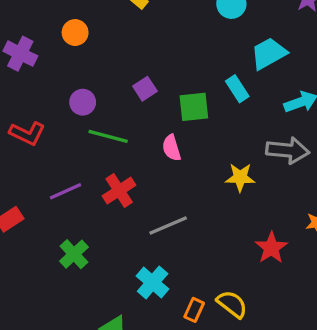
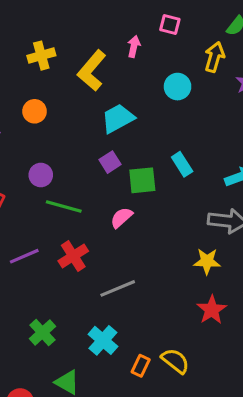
cyan trapezoid: (269, 53) -> (118, 118), moved
purple square: (145, 89) -> (110, 162), moved
pink semicircle: (172, 148) -> (121, 218), turned 65
yellow star: (240, 177) -> (207, 261), moved
green cross: (74, 254) -> (42, 333), moved

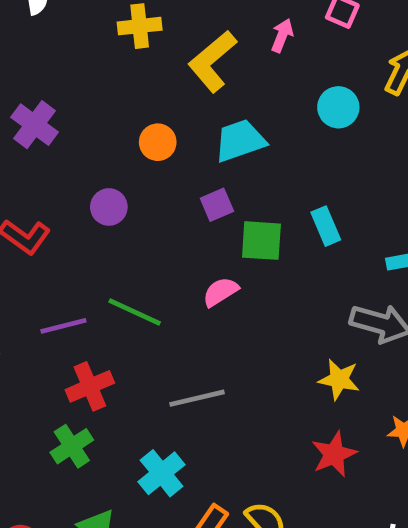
orange circle: (35, 111) -> (158, 142), moved
green line: (64, 206) -> (135, 312), moved
red cross: (73, 256) -> (90, 386), moved

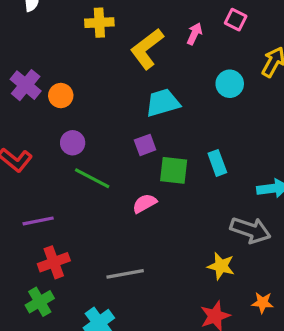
orange circle: (158, 142) -> (61, 96), moved
green line: (135, 312) -> (92, 178), moved

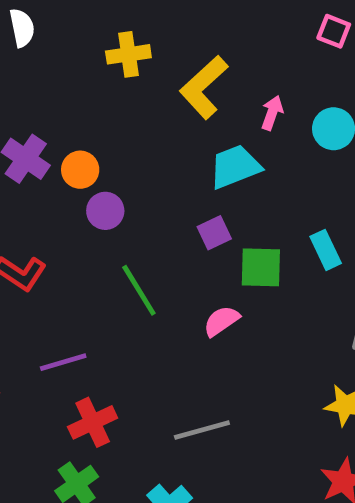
pink arrow: (194, 34) -> (272, 113), moved
purple circle: (73, 143) -> (105, 211), moved
green line: (92, 178) -> (139, 290), turned 36

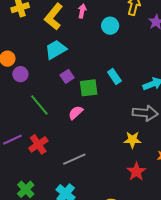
pink arrow: (272, 113) -> (82, 11), moved
cyan trapezoid: (235, 167) -> (56, 50), moved
red cross: (93, 422) -> (38, 144), moved

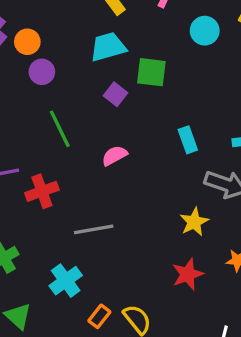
purple square: (67, 76) -> (115, 94), turned -32
cyan rectangle: (114, 77) -> (188, 140), moved
green square: (89, 88) -> (151, 72), moved
yellow star: (132, 140) -> (194, 222), turned 30

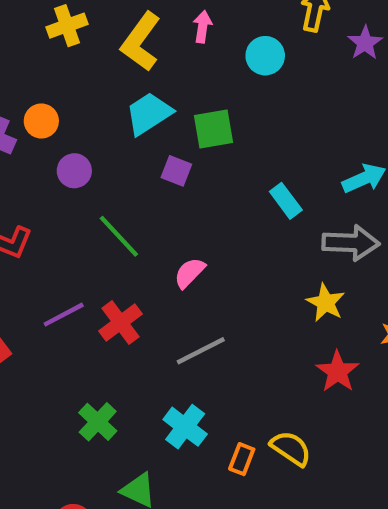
orange circle: (27, 42) -> (41, 121), moved
pink semicircle: (114, 156) -> (190, 273), moved

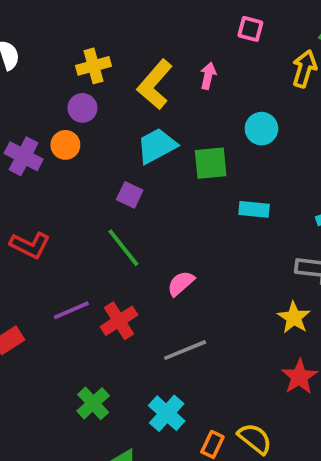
cyan circle: (265, 56) -> (261, 129), moved
purple circle: (74, 171) -> (82, 108), moved
purple square: (176, 171) -> (130, 195), moved
cyan rectangle: (286, 201) -> (254, 209), moved, turned -52

